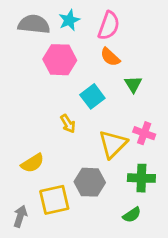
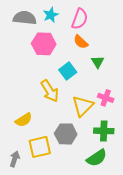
yellow arrow: (68, 124) -> (50, 91), size x1.6
green semicircle: (132, 215) -> (97, 158), size x1.5

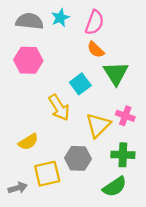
pink hexagon: (44, 44) -> (28, 60), moved
green triangle: (98, 62) -> (116, 73), size x1.6
gray arrow: (15, 159) -> (18, 188), turned 56

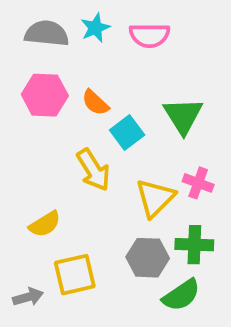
pink semicircle: (94, 22) -> (149, 35), turned 70
orange semicircle: (96, 50) -> (95, 103), moved
gray hexagon: (78, 158) -> (148, 258), moved

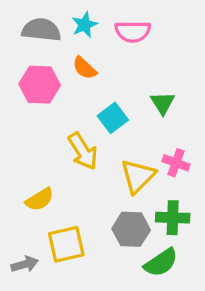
orange semicircle: (95, 103) -> (85, 68), moved
green triangle: (183, 116) -> (163, 103), size x0.7

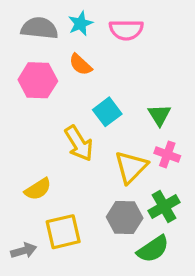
green triangle: (163, 103) -> (159, 115), moved
green cross: (173, 218) -> (164, 206), turned -32

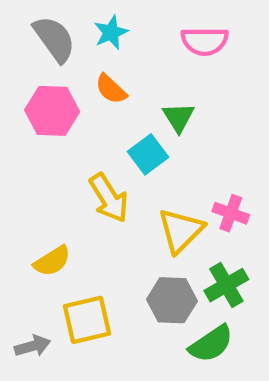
gray semicircle: (39, 28) -> (54, 39), turned 48
pink semicircle: (126, 30) -> (205, 41), moved
green triangle: (159, 115) -> (178, 117), moved

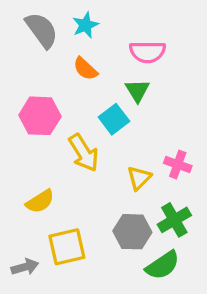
pink semicircle: (205, 41) -> (147, 52), moved
pink hexagon: (52, 111) -> (40, 116), moved
yellow triangle: (181, 231) -> (139, 178), size x0.7

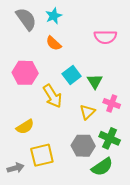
pink semicircle: (147, 52) -> (105, 37), moved
green triangle: (137, 91) -> (95, 81), moved
green cross: (174, 220) -> (110, 138), turned -36

